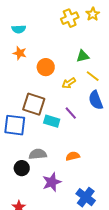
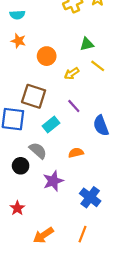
blue semicircle: (96, 100) -> (101, 126), moved
cyan rectangle: (52, 121) -> (51, 124), moved, turned -56
gray semicircle: (38, 154) -> (38, 151), turned 48

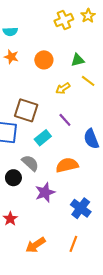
orange circle: (47, 56) -> (44, 60), moved
orange semicircle: (76, 153) -> (67, 165), size x1.5

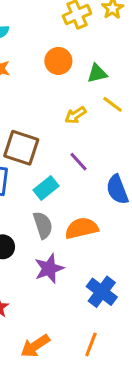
orange circle: (44, 60) -> (58, 61), moved
gray semicircle: (30, 163) -> (43, 225), moved, turned 30

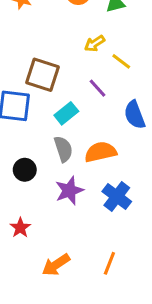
yellow line: (113, 104) -> (121, 61), moved
blue cross: (102, 292) -> (117, 196), moved

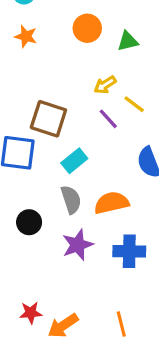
purple line: (98, 88) -> (108, 119), moved
blue cross: (117, 196) -> (129, 251), turned -36
red star: (20, 228) -> (31, 313), moved, turned 30
orange line: (109, 263) -> (121, 324), turned -35

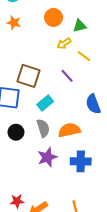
yellow arrow: (105, 85) -> (64, 44), moved
yellow line: (134, 104) -> (84, 56), moved
black circle: (29, 222) -> (16, 132), moved

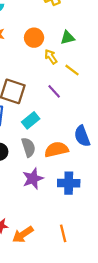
orange circle: (54, 17) -> (34, 38), moved
yellow arrow: (64, 44) -> (51, 57), turned 88
blue semicircle: (93, 104) -> (82, 136), moved

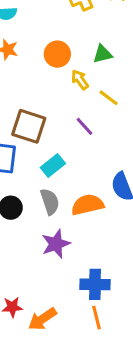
blue cross: (69, 183) -> (95, 284), moved

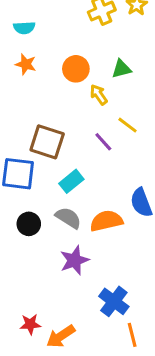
yellow line: (109, 98) -> (128, 125), moved
gray semicircle: (50, 202) -> (68, 218), turned -40
blue cross: (95, 284) -> (114, 301), turned 36
orange line: (97, 318) -> (132, 335), moved

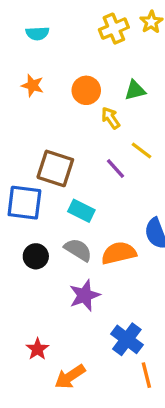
cyan semicircle: (24, 28) -> (37, 33), moved
cyan rectangle: (71, 181) -> (81, 211), turned 65
red star: (30, 324) -> (37, 349), moved, turned -30

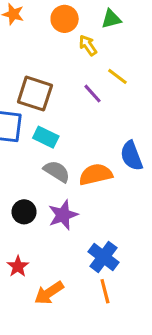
cyan rectangle: (81, 211) -> (46, 137), moved
black circle: (36, 256) -> (24, 212), moved
orange line: (146, 375) -> (105, 291), moved

